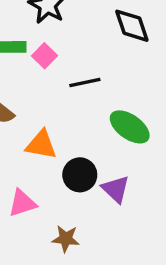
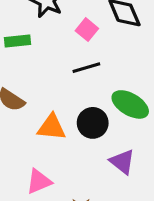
pink square: (45, 56) -> (87, 30), moved
black circle: (80, 175) -> (93, 123), moved

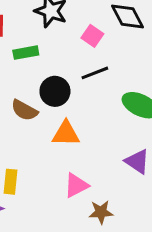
black circle: (93, 123) -> (55, 91), moved
pink triangle: (39, 181) -> (76, 185), moved

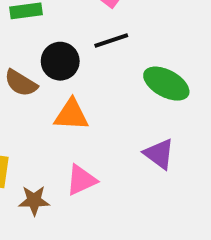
brown star: (101, 212) -> (34, 200), moved

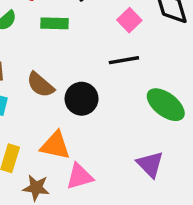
black circle: (60, 61) -> (82, 99), moved
orange triangle: (71, 115) -> (55, 145), moved

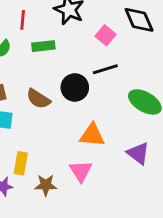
black circle: (82, 99) -> (75, 87), moved
orange triangle: (55, 145) -> (92, 135), moved
pink triangle: (80, 176) -> (81, 171), turned -40

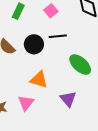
pink square: (106, 35) -> (51, 11), moved
green rectangle: (43, 46) -> (18, 11), turned -70

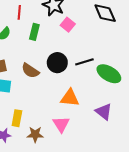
black line: (58, 36) -> (84, 62), moved

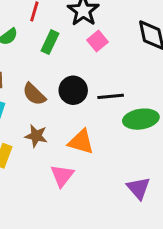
green ellipse: (109, 74) -> (141, 119), turned -50
purple triangle: (104, 112) -> (138, 188), moved
brown star: (35, 134) -> (36, 136), moved

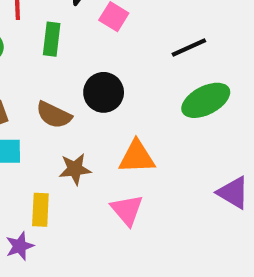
black line: (111, 96) -> (189, 48), moved

